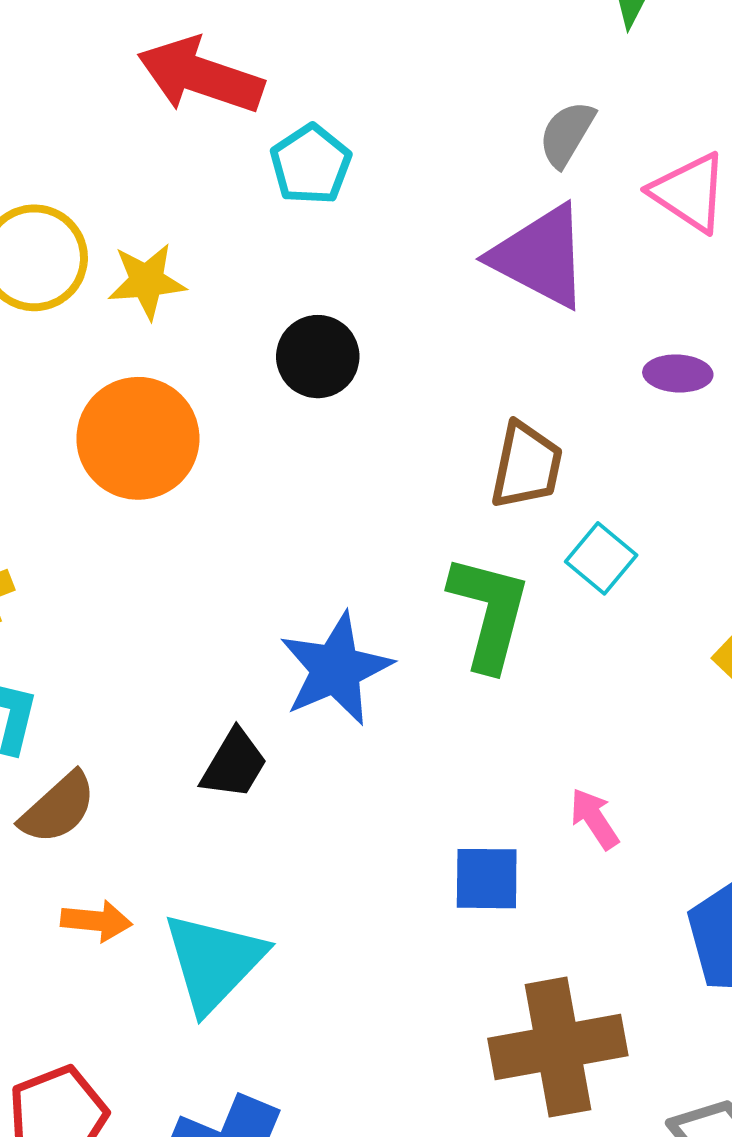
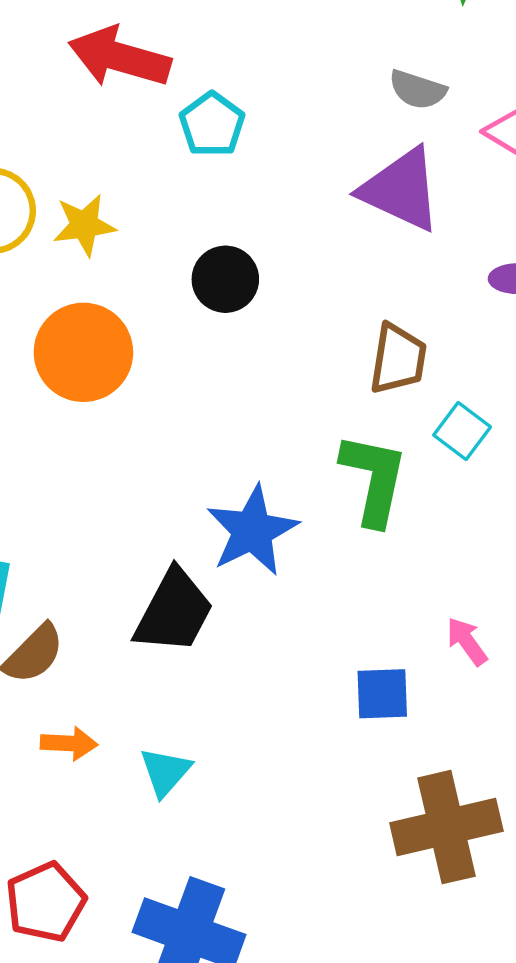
gray semicircle: (567, 134) -> (418, 90), turned -100
black trapezoid: (234, 764) -> (174, 611), size x1.5
cyan triangle: (214, 962) -> (165, 772), size x0.6

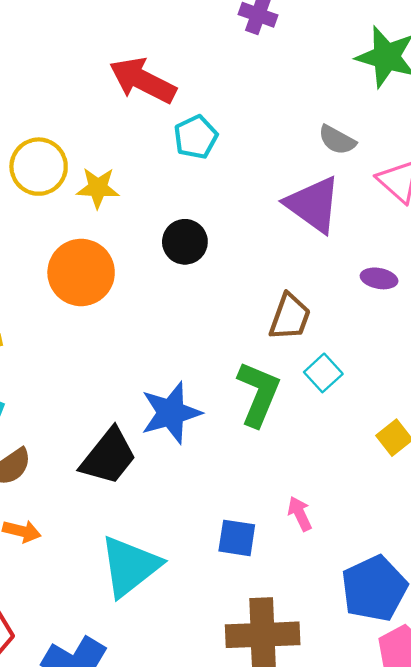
cyan triangle: (165, 772) -> (130, 566), moved, size x1.8

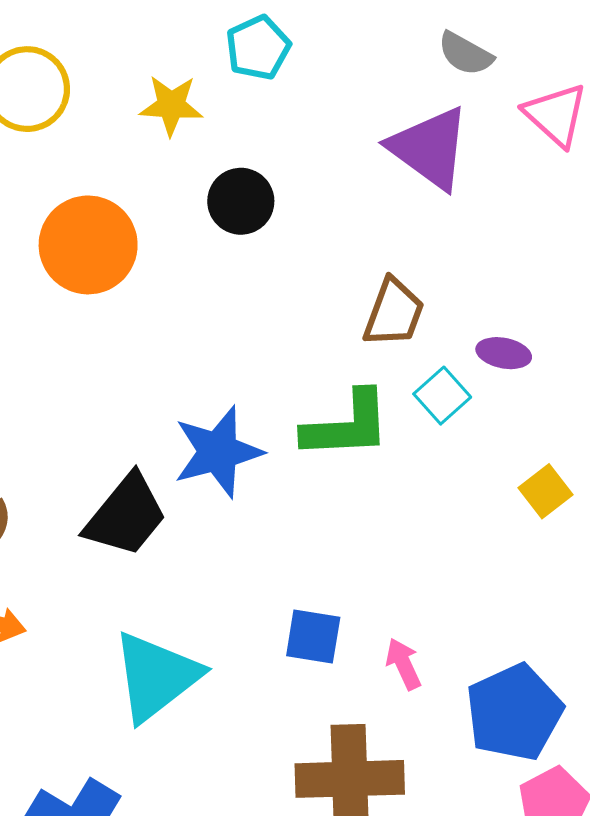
yellow star: (98, 188) -> (171, 105), moved
purple ellipse: (379, 278) -> (504, 353), moved
green L-shape: (258, 394) -> (347, 425), turned 64
pink arrow: (300, 514) -> (403, 664), moved

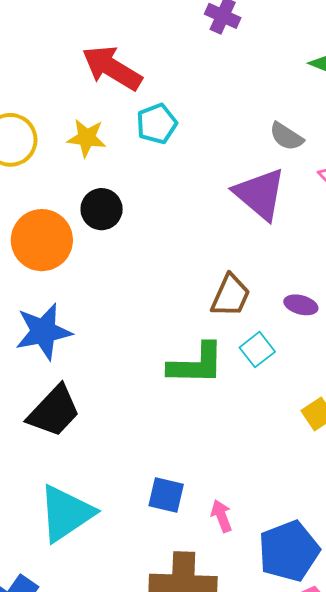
yellow star: (171, 105) -> (87, 138), moved
black circle: (241, 201) -> (102, 209), moved
purple ellipse: (504, 353) -> (301, 305), moved
blue star: (218, 452) -> (43, 331), moved

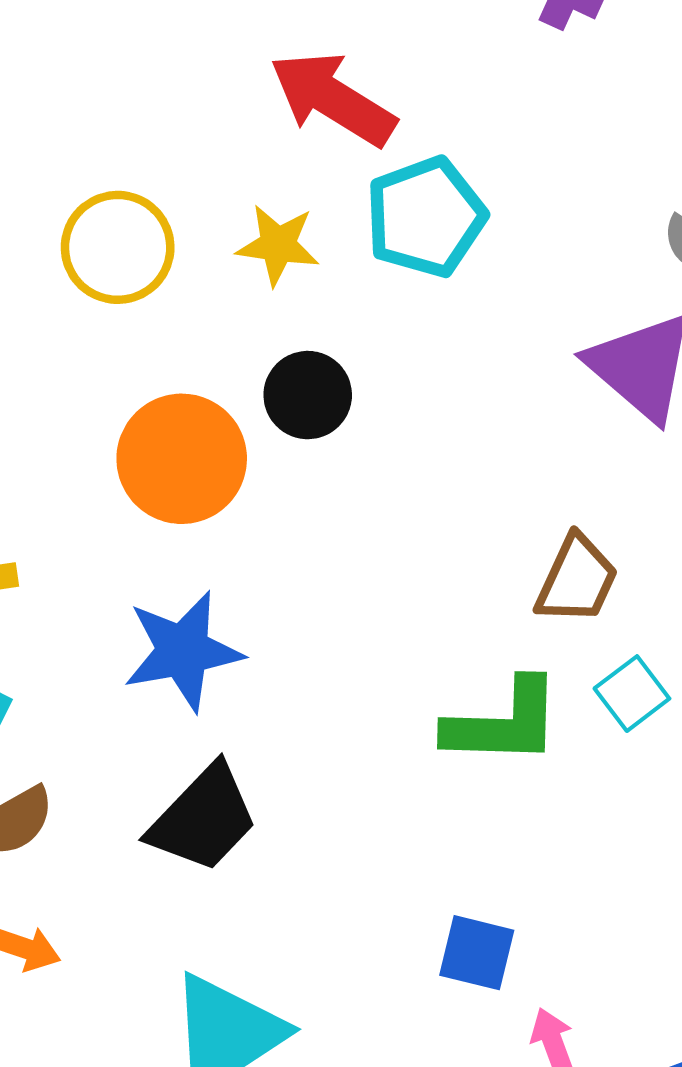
cyan pentagon: (157, 124) -> (426, 217), size x1.4
blue square: (166, 495) -> (477, 953), moved

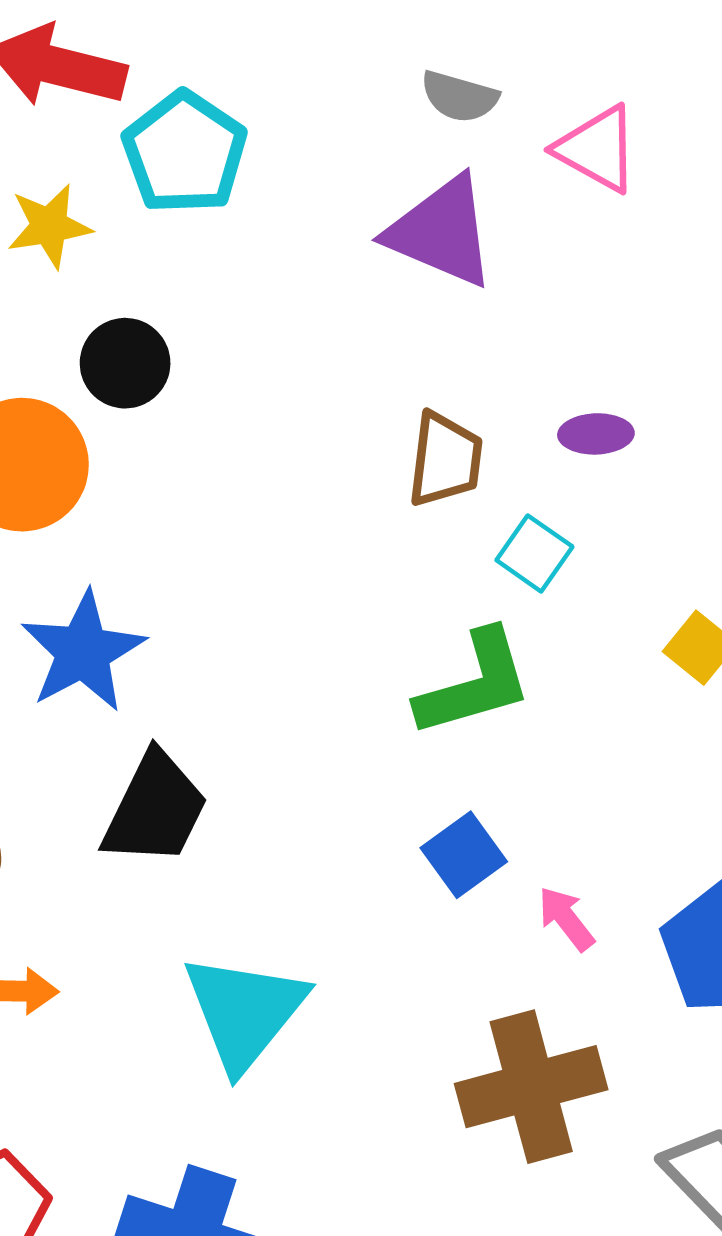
green L-shape: (503, 723) -> (474, 684), moved
blue square: (477, 953) -> (464, 855), turned -32

